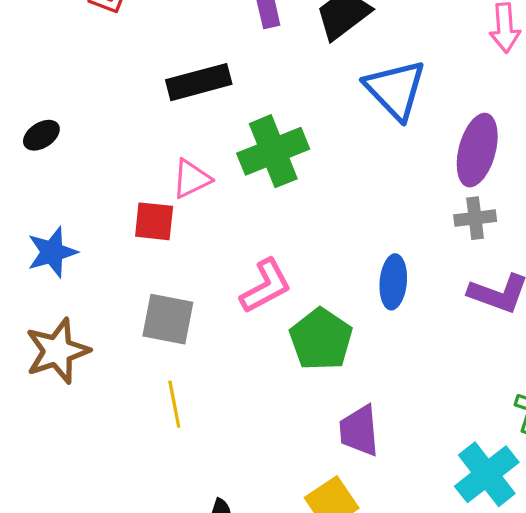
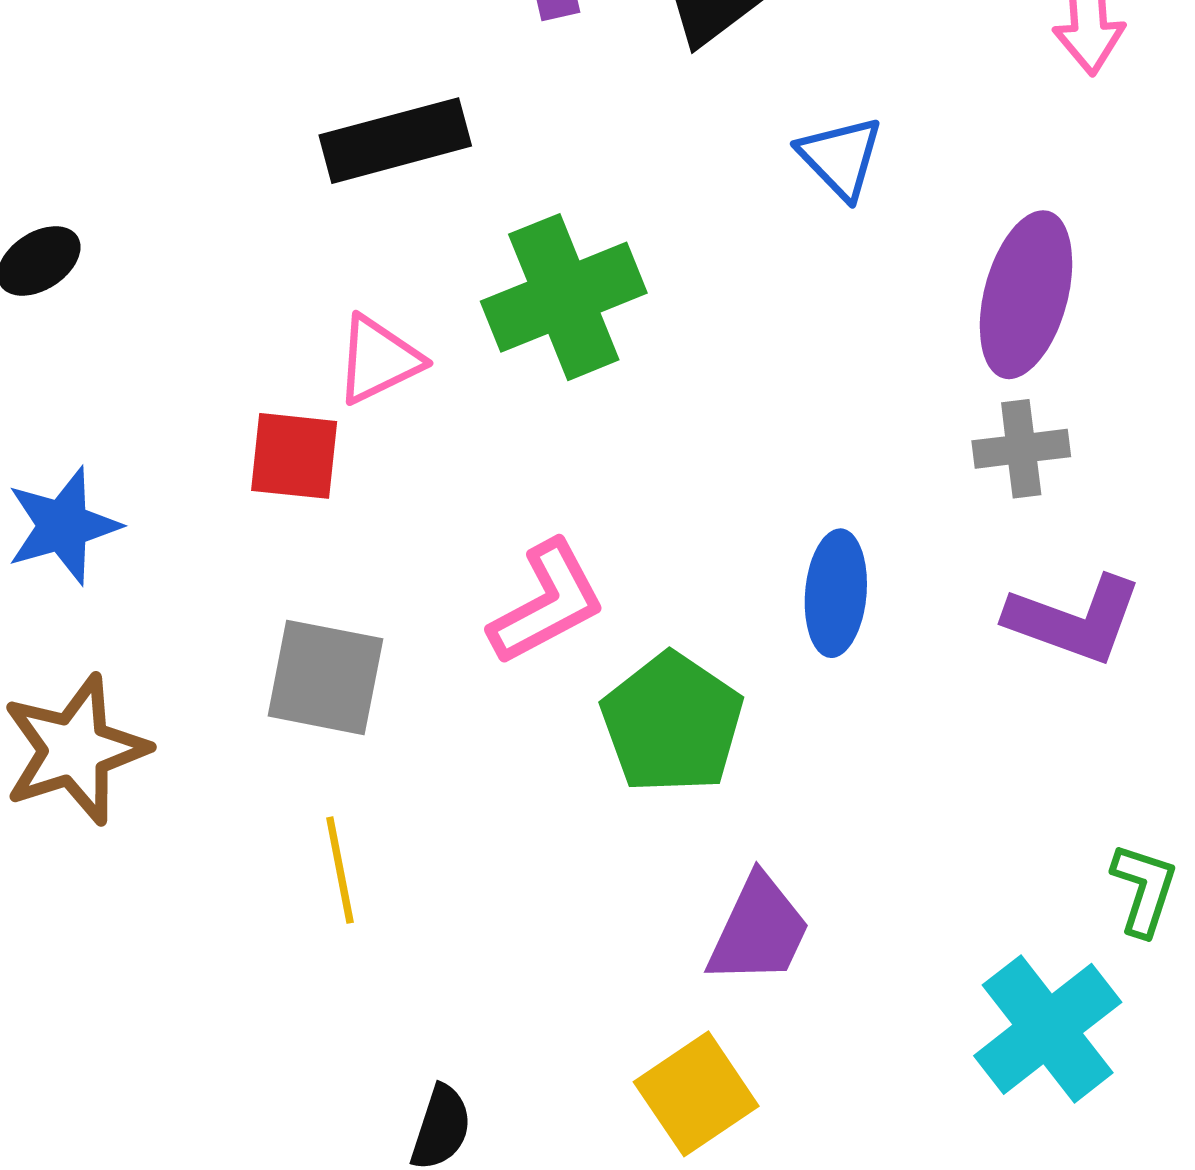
blue triangle: (395, 90) -> (841, 157), size x0.6
purple trapezoid: (359, 431) -> (759, 930), turned -150

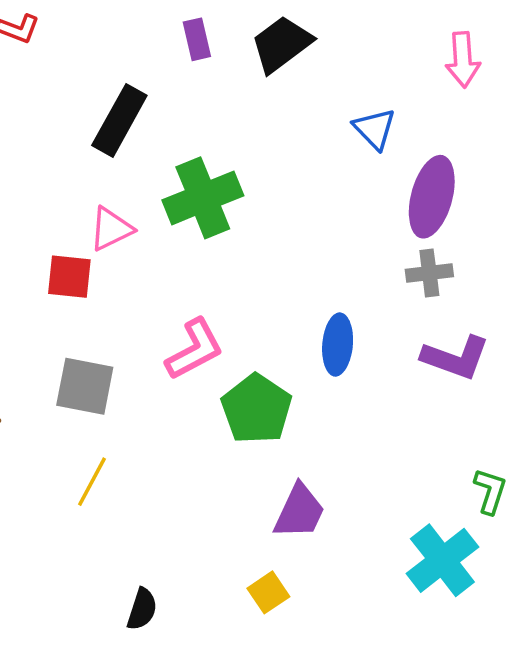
black rectangle: (395, 141) -> (119, 120), turned -46
blue triangle: (841, 157) -> (375, 129), moved
yellow line: (340, 870) -> (92, 482), turned 39
yellow square: (696, 1094) -> (268, 592), size x0.7

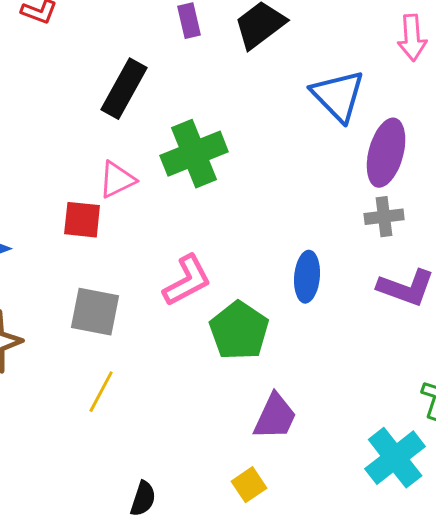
blue triangle: (375, 129) -> (338, 96), size x1.5

